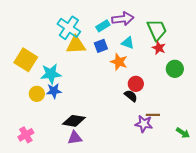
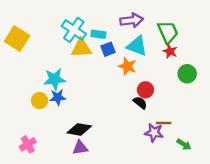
cyan rectangle: (103, 26) -> (98, 34), moved, turned 40
cyan triangle: (128, 43) -> (137, 46), size x1.5
yellow square: (26, 60) -> (17, 39), moved
green arrow: (183, 133) -> (184, 144), moved

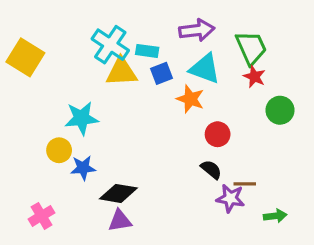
blue star: (58, 97) -> (83, 168), moved
black semicircle: (140, 103) -> (211, 169), moved
green arrow: (184, 144) -> (275, 216), turned -40

